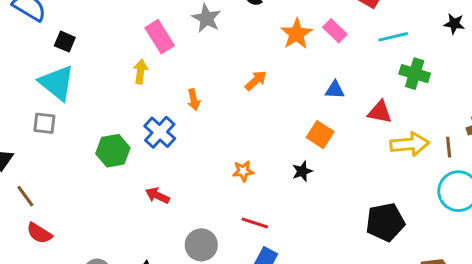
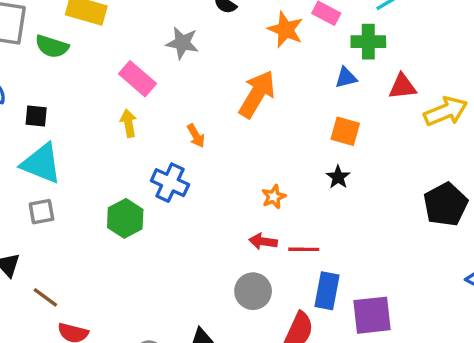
green cross: (415, 74) -> (368, 42), moved
orange arrow: (256, 81) -> (257, 94), size x1.8
red arrow: (157, 196) -> (263, 241), moved

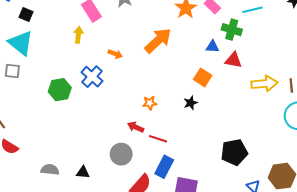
red triangle: (402, 87) -> (233, 60), moved
orange arrow: (196, 136) -> (115, 54), turned -56
black pentagon: (446, 204) -> (234, 152), moved

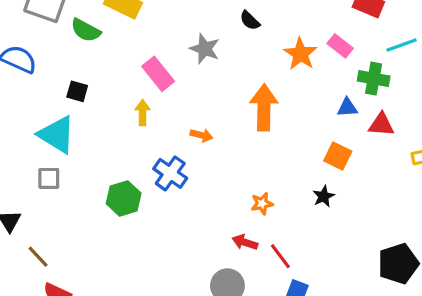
black square: (26, 15) -> (77, 91), moved
orange arrow: (158, 41) -> (264, 108), turned -40
red line: (158, 139) -> (280, 256), turned 42

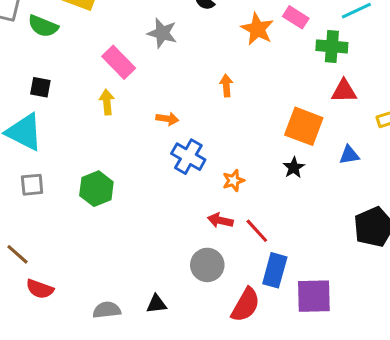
blue triangle: (347, 107) -> (349, 155), moved
orange arrow: (264, 108) -> (226, 86), size x0.5
orange square: (338, 156) -> (304, 126), size x1.4
blue cross: (170, 173) -> (188, 157), moved
gray square: (49, 178) -> (32, 185), moved

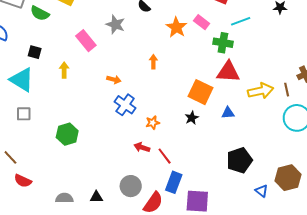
red triangle: (344, 91) -> (228, 72), size x1.4
yellow arrow: (107, 102) -> (64, 70), moved
green hexagon: (96, 189) -> (67, 134), moved
gray circle: (207, 265) -> (131, 186), moved

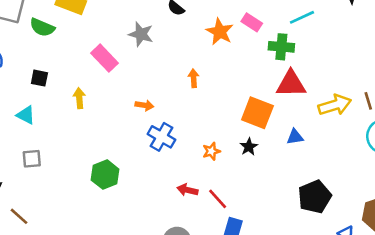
cyan triangle: (22, 80) -> (26, 115), size x0.6
orange star: (153, 123) -> (211, 151), moved
green hexagon: (67, 134) -> (105, 175), moved

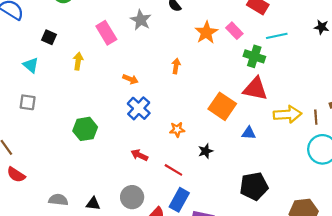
black star: (249, 147) -> (206, 151), moved
red arrow: (187, 190) -> (139, 155), moved
red line: (218, 199) -> (173, 170), turned -30

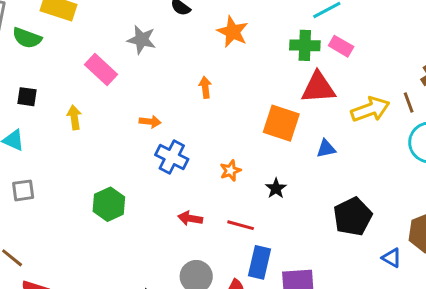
pink rectangle: (234, 31) -> (341, 46), moved

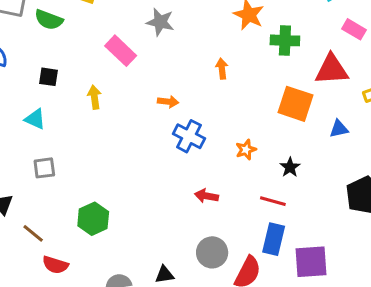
green cross: (305, 45) -> (285, 40), moved
green hexagon: (109, 204) -> (93, 219), moved
red line: (241, 225) -> (273, 201), moved

